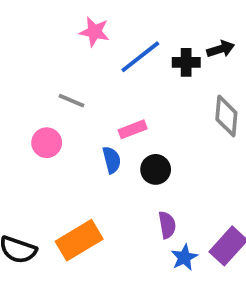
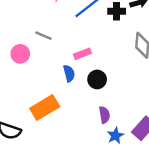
pink circle: (47, 143) -> (20, 54), moved
orange rectangle: (79, 240) -> (45, 108), moved

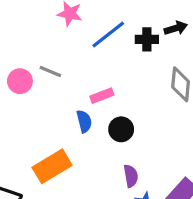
pink circle: (20, 54) -> (20, 81), moved

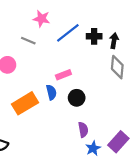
black arrow: (176, 28) -> (114, 41), moved, turned -64
gray line: (50, 72) -> (28, 41), moved
orange rectangle: (52, 166) -> (25, 103), moved

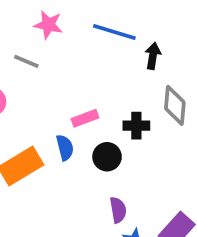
blue line: (68, 33) -> (114, 32), moved, turned 55
black cross: (94, 36) -> (136, 126), moved
black arrow: (114, 41) -> (153, 56), moved

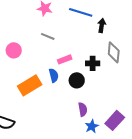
gray line: (26, 61) -> (48, 36), moved

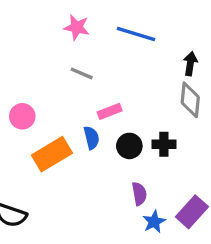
black arrow: (102, 25) -> (190, 64), moved
pink circle: (14, 50) -> (22, 116), moved
black cross: (93, 63) -> (164, 144), moved

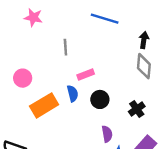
pink star: (77, 27) -> (33, 17), moved
gray line: (82, 73) -> (65, 47), turned 63
black cross: (164, 144) -> (137, 109), moved, turned -35

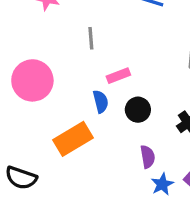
pink circle: (23, 78) -> (32, 80), size x1.6
orange rectangle: (44, 105) -> (73, 139), moved

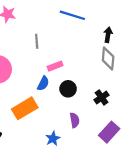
blue semicircle: (101, 102) -> (43, 83), turned 40
blue star: (162, 184) -> (53, 139), moved

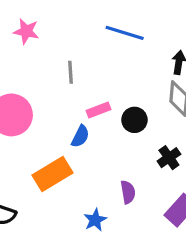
black circle: (68, 89) -> (134, 120), moved

